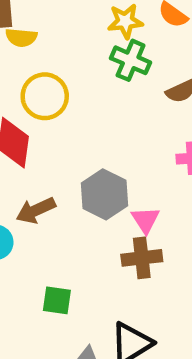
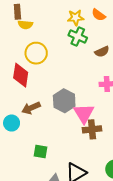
pink triangle: (145, 220) -> (84, 113), size x1.5
brown cross: (142, 258) -> (92, 129), moved

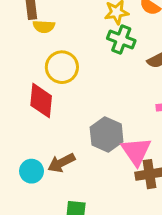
brown arrow: (31, 108) -> (61, 163), moved

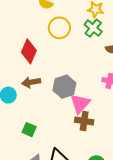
yellow circle: (62, 67) -> (59, 28), moved
brown arrow: (61, 163) -> (31, 82), moved

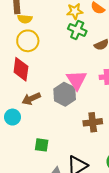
yellow circle: (59, 28) -> (28, 41), moved
pink triangle: (80, 104) -> (76, 80), moved

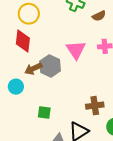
gray hexagon: (65, 94) -> (50, 66), moved
brown cross: (93, 122) -> (95, 106), moved

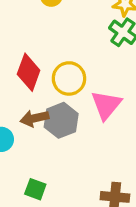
yellow circle: (29, 14) -> (69, 78), moved

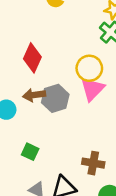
yellow circle: (69, 78) -> (89, 68), moved

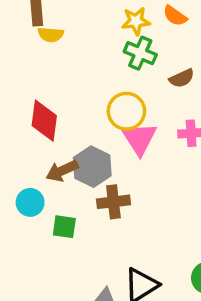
green square: (30, 152) -> (64, 227), moved
brown cross: (93, 163) -> (113, 202), moved

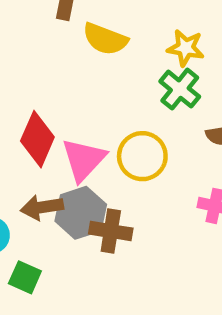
yellow semicircle: (51, 35) -> (105, 39), moved, size x1.4
pink triangle: (139, 138) -> (84, 160), moved
brown cross: (113, 202) -> (111, 231), moved

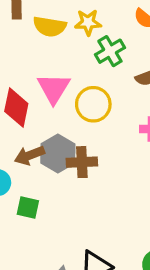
yellow star: (186, 48) -> (88, 22), moved
green cross: (180, 89) -> (110, 51), turned 32
pink triangle: (84, 160) -> (54, 88), moved

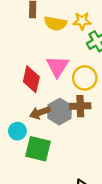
brown cross: (82, 162) -> (80, 106), moved
green square: (28, 207) -> (38, 149), size x1.6

